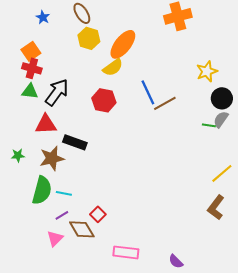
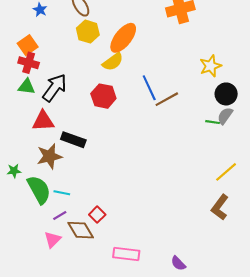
green star: (18, 155) -> (14, 171), moved
green semicircle: (42, 190) -> (39, 190), turned -44

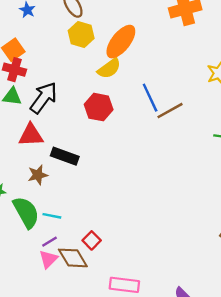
brown star: (49, 156) -> (38, 175), size x0.7
pink triangle: (52, 239) -> (48, 259), moved

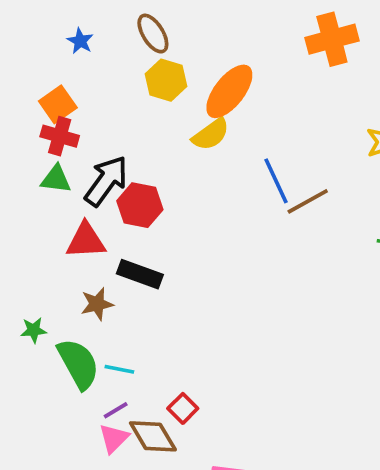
red hexagon: (99, 107) -> (140, 205), moved

